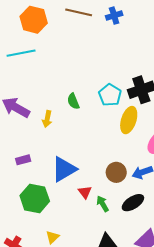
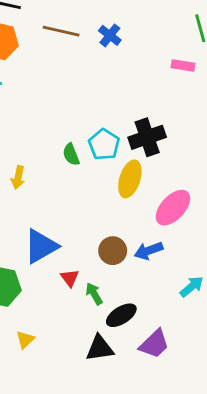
blue cross: (114, 16) -> (110, 35), turned -35
green semicircle: (73, 101) -> (71, 155), moved
black ellipse: (133, 203) -> (121, 315), moved

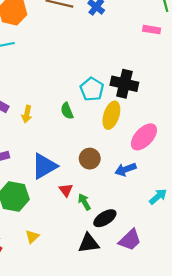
black cross: (147, 137) -> (124, 84), turned 32
green semicircle: (71, 155) -> (67, 111), moved
brown circle: (113, 251) -> (90, 159), moved

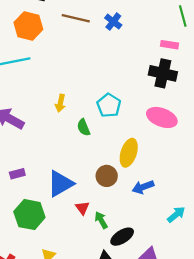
black cross: (124, 84) -> (163, 73), moved
yellow arrow: (27, 114) -> (60, 103), moved
yellow ellipse: (111, 115) -> (129, 153), moved
pink ellipse: (144, 137) -> (162, 117), moved, turned 68

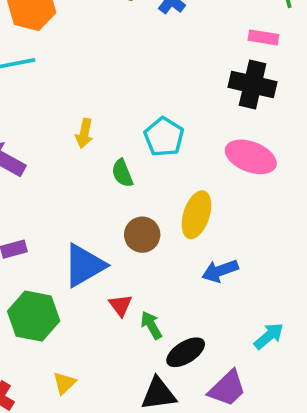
brown circle: (107, 176) -> (142, 235), moved
cyan arrow: (176, 215) -> (269, 336), moved

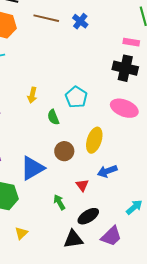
red triangle: (120, 305) -> (82, 185), moved
green arrow: (151, 325) -> (59, 202), moved

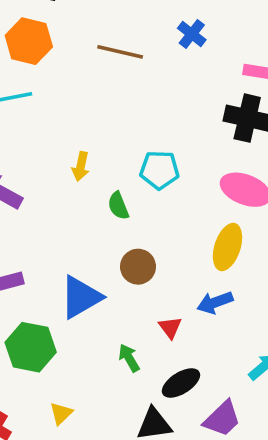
brown line: (46, 18) -> (120, 52), moved
blue cross: (80, 21) -> (192, 34), moved
cyan pentagon: (76, 97) -> (159, 170), turned -30
yellow ellipse: (94, 140) -> (228, 247), moved

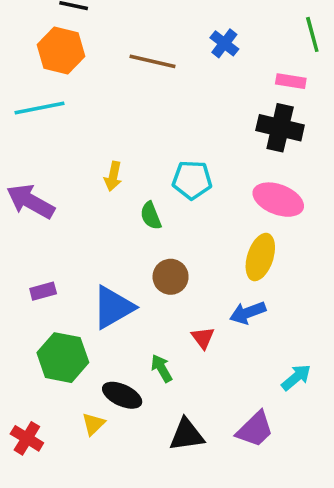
black ellipse: (181, 383) -> (122, 395), moved, turned 57

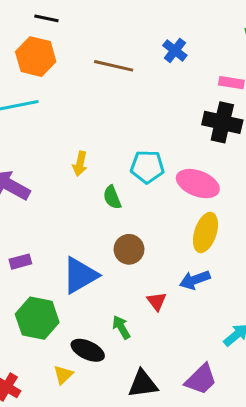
pink ellipse: (278, 200) -> (198, 184), moved

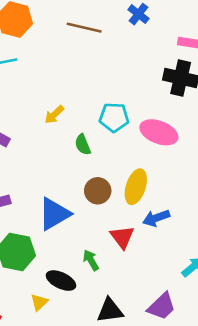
yellow arrow: (80, 164) -> (54, 115), turned 35
yellow ellipse: (205, 232) -> (136, 187), moved
red triangle: (157, 301) -> (122, 237), size x1.4

